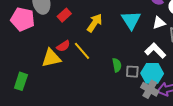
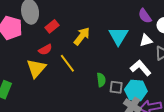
red semicircle: (63, 46) -> (45, 50), moved
yellow triangle: (51, 58) -> (36, 68), turned -40

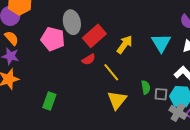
red rectangle: (52, 26) -> (94, 36), size x1.6
yellow triangle: (36, 68) -> (117, 100), moved

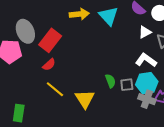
cyan triangle: (161, 43) -> (108, 16), moved
yellow arrow: (125, 45) -> (79, 14), moved, turned 60
yellow line: (111, 72) -> (55, 89), moved

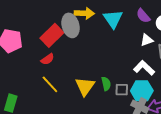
gray ellipse: (25, 31) -> (71, 25), moved
yellow triangle: (85, 99) -> (85, 86), moved

